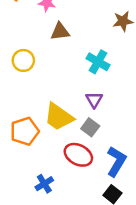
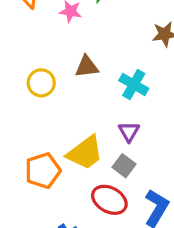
brown triangle: (60, 32) -> (87, 67), moved
yellow trapezoid: (59, 117) -> (85, 153), turned -72

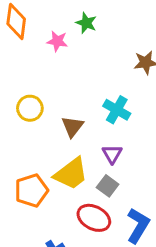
brown triangle: (87, 67) -> (73, 126), moved, turned -45

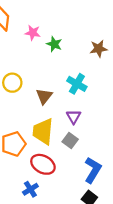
green star: (86, 23) -> (54, 44), moved
yellow trapezoid: (71, 174) -> (43, 131), turned 132
red ellipse: (94, 218) -> (43, 164), moved

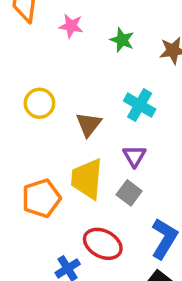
green star: (54, 44) -> (122, 40), moved
red ellipse: (43, 164) -> (103, 244), moved

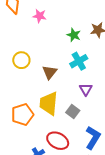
green star: (122, 40) -> (74, 35), moved
cyan cross: (140, 105) -> (79, 61), turned 30
purple triangle: (134, 156) -> (86, 89), moved

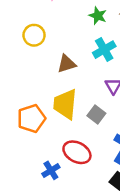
yellow circle: (21, 60) -> (34, 35), moved
brown triangle: (50, 72) -> (67, 64), turned 35

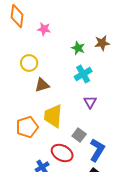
brown triangle: (67, 64) -> (42, 85), moved
gray square: (96, 115) -> (79, 135), moved

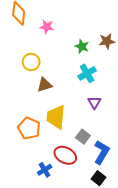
orange pentagon: (27, 127) -> (29, 128), turned -30

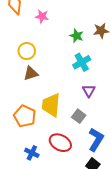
brown triangle: (45, 85) -> (31, 73), moved
gray square: (83, 137) -> (79, 116), moved
blue cross: (45, 170) -> (32, 153), moved, turned -32

